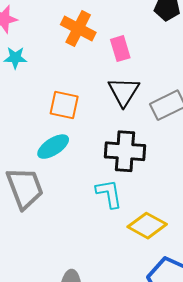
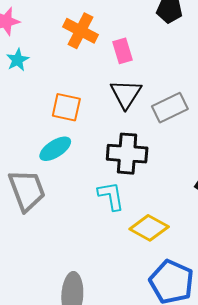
cyan star: (15, 58) -> (18, 60), turned -30

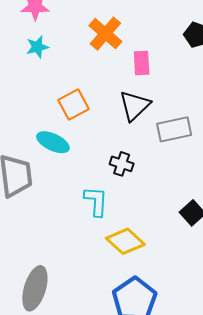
orange square: (66, 107) -> (74, 105), turned 36
cyan ellipse: (55, 149) -> (53, 142), turned 44
black cross: (127, 154) -> (122, 164), size x0.6

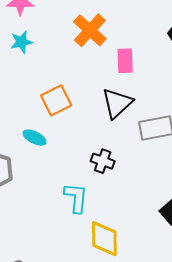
cyan ellipse: (53, 142) -> (35, 138), size x0.7
yellow diamond: (125, 241) -> (104, 239), turned 45

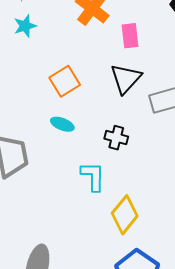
cyan ellipse: (35, 138) -> (62, 124), moved
yellow diamond: (104, 239) -> (125, 215), turned 45

